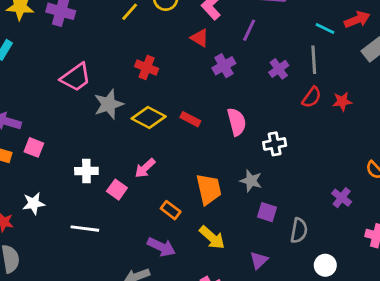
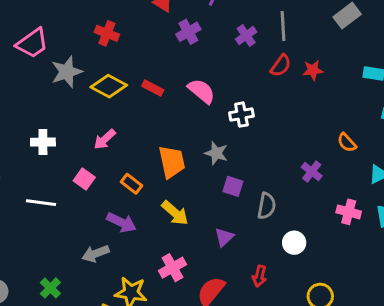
pink semicircle: (237, 122) -> (201, 91), turned -36
pink square: (117, 190) -> (84, 179), moved

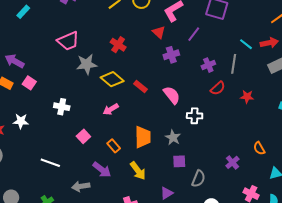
red semicircle: (281, 66) -> (218, 88), moved
pink arrow: (105, 139) -> (111, 109), moved
purple square: (233, 186) -> (179, 161), turned -32
white line: (41, 203) -> (50, 163), moved

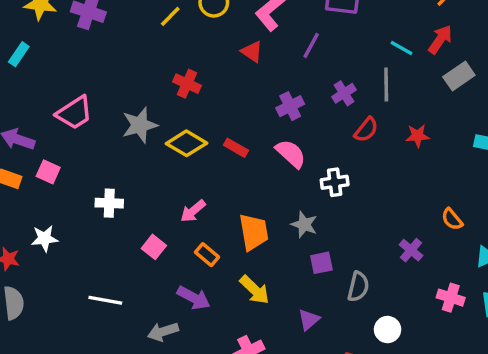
pink trapezoid: (68, 41) -> (74, 113), moved
red arrow: (269, 43) -> (440, 39), turned -36
purple cross: (171, 55) -> (290, 106), moved
pink arrow: (111, 109) -> (193, 211), moved

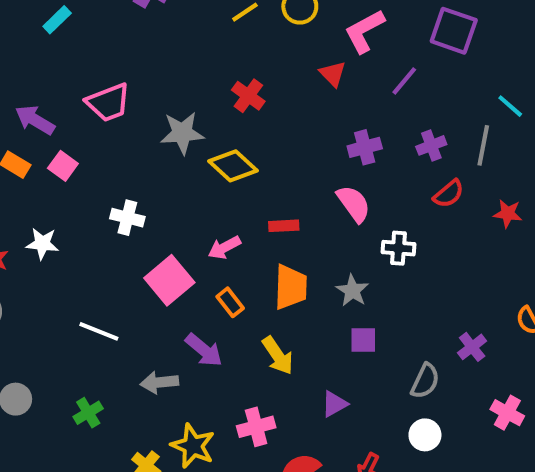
red rectangle: (236, 148) -> (284, 226), moved, turned -45
pink square: (154, 247) -> (169, 280), size x1.6
gray semicircle: (358, 287) -> (425, 381), moved

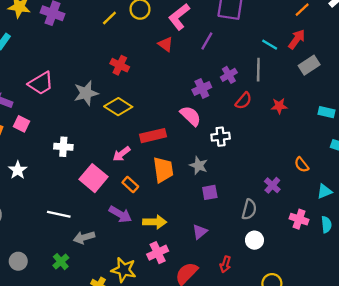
purple cross: (365, 147) -> (202, 88), moved
red rectangle: (284, 226) -> (153, 136), size x1.5
white star: (42, 244) -> (18, 170), turned -30
yellow arrow: (278, 356) -> (155, 222), moved, turned -45
gray arrow: (159, 382) -> (84, 237), moved

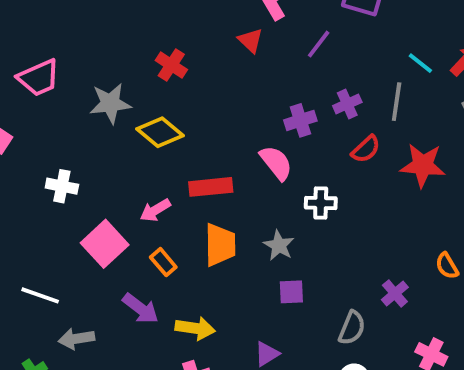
red star: (279, 106) -> (423, 165), size x1.6

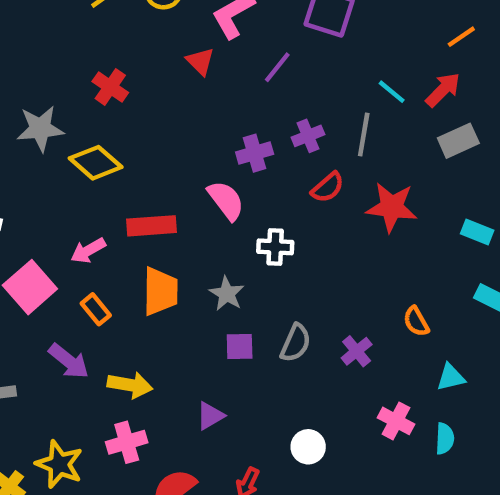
gray semicircle: (352, 328) -> (296, 343), moved

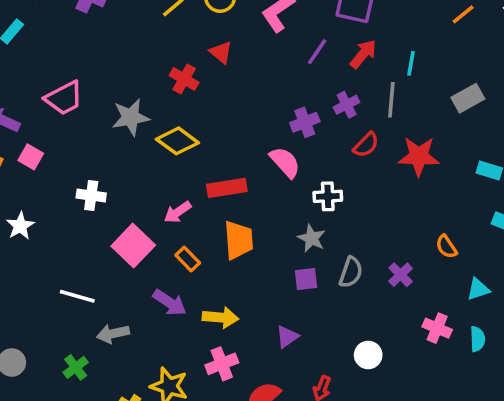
red triangle: (200, 61) -> (221, 52), moved
red arrow: (443, 90) -> (363, 54), moved
cyan line: (392, 92) -> (411, 63), turned 65
gray star: (227, 294) -> (312, 238), moved

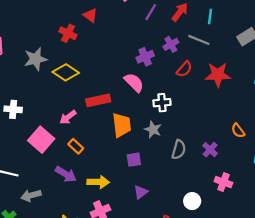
gray line: (391, 100) -> (199, 40), turned -70
orange trapezoid: (238, 240) -> (122, 125), moved
purple square: (306, 279) -> (134, 160), moved
pink cross: (437, 328) -> (223, 182), moved

